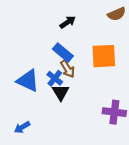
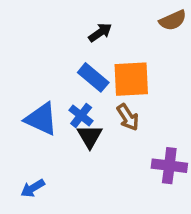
orange square: (104, 56) -> (131, 79), moved
brown arrow: (68, 69) -> (128, 117), moved

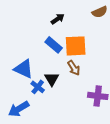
blue cross: (81, 116) -> (38, 87), moved
blue arrow: (33, 188) -> (19, 109), size x1.5

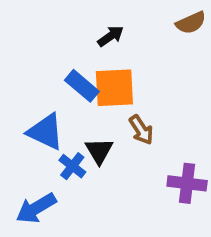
blue rectangle: (54, 45) -> (82, 86), moved
orange square: (76, 46) -> (114, 88), moved

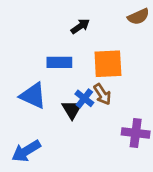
blue rectangle: (82, 86) -> (59, 62), turned -40
orange square: (114, 88) -> (108, 64), moved
blue cross: (72, 166) -> (84, 98), moved

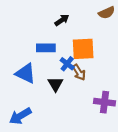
blue cross: (84, 98) -> (67, 64), moved

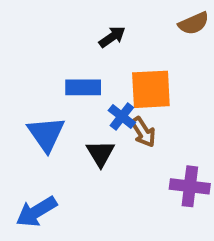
blue triangle: (26, 73) -> (46, 134), turned 30

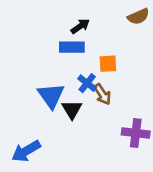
blue rectangle: (83, 87) -> (72, 47), moved
orange square: (151, 89) -> (108, 64), size x0.6
blue triangle: (46, 134) -> (51, 96), moved

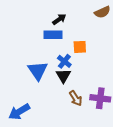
brown arrow: (102, 94) -> (76, 98), moved
black triangle: (72, 109) -> (63, 76), moved

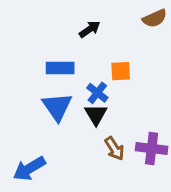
blue rectangle: (53, 35) -> (60, 68), moved

